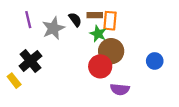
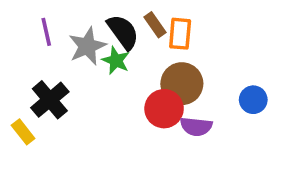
brown rectangle: (95, 15) -> (155, 25), turned 56
black semicircle: (75, 20) -> (123, 32), size x1.5
green star: (98, 34) -> (116, 60), moved
purple semicircle: (120, 89) -> (196, 126), moved

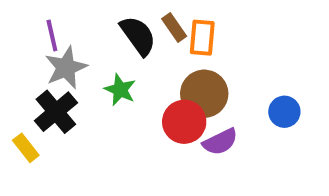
gray star: (87, 46) -> (66, 68), moved
green star: (116, 60) -> (120, 90), moved
purple semicircle: (196, 126) -> (220, 142), turned -32

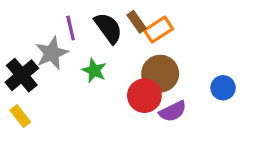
purple line: (52, 36) -> (71, 28), moved
orange rectangle: (202, 38) -> (159, 30), turned 52
black cross: (56, 112) -> (22, 75), moved

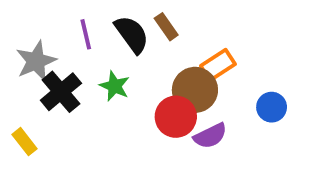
orange rectangle: (159, 30) -> (218, 65), moved
gray star: (52, 53) -> (36, 61), moved
black cross: (22, 75) -> (61, 92), moved

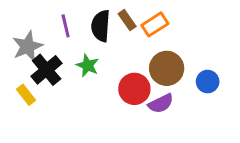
black semicircle: (132, 34) -> (101, 26), turned -140
orange rectangle: (218, 65) -> (155, 24), moved
brown circle: (195, 90) -> (167, 68), moved
yellow rectangle: (25, 142) -> (26, 95), moved

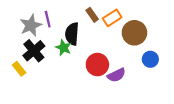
black semicircle: (101, 26) -> (72, 34), moved
gray star: (27, 46) -> (31, 25), moved
brown circle: (167, 68) -> (134, 33), moved

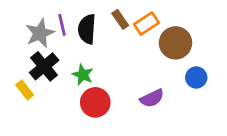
black semicircle: (72, 34) -> (87, 29), moved
green star: (64, 48) -> (83, 75), moved
red circle: (97, 65) -> (95, 102), moved

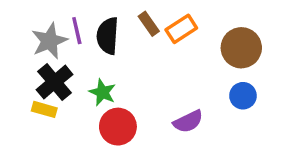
brown circle: (176, 43) -> (241, 48), moved
yellow rectangle: (25, 90) -> (44, 109), moved, turned -36

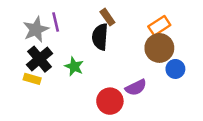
orange rectangle: (181, 29) -> (159, 26), moved
black semicircle: (108, 36) -> (100, 37), moved
brown circle: (241, 48) -> (159, 48), moved
red circle: (118, 127) -> (110, 101), moved

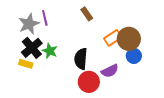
orange rectangle: (159, 26) -> (113, 38), moved
black semicircle: (100, 37) -> (81, 59), moved
green star: (74, 66) -> (50, 51), moved
blue circle: (175, 69) -> (134, 56), moved

